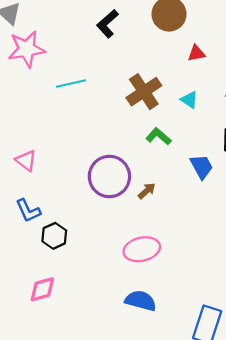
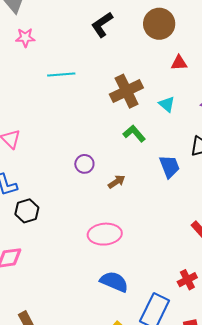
pink star: (27, 49) -> (25, 38), size x0.6
purple circle: (109, 176) -> (84, 164), size x0.5
blue semicircle: (141, 301) -> (114, 282), moved

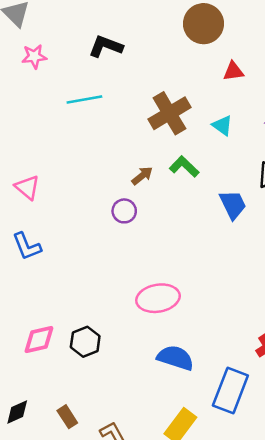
black L-shape: (102, 25) -> (106, 46), moved, turned 60
brown arrow: (117, 182) -> (142, 176), moved
black hexagon: (27, 211) -> (85, 342), moved

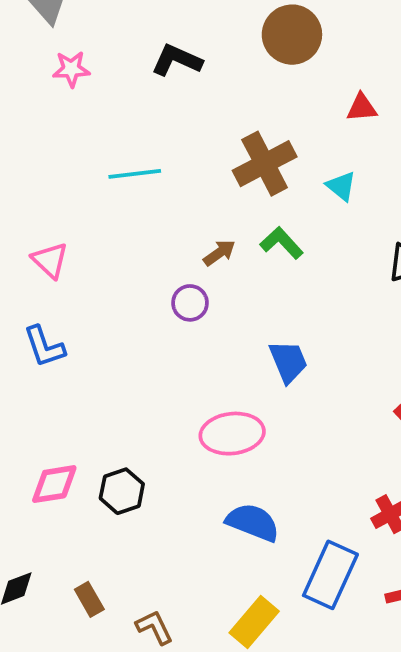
brown circle: (204, 24) -> (292, 35), moved
cyan line: (84, 100) -> (135, 174), moved
blue trapezoid: (233, 205) -> (288, 362), moved

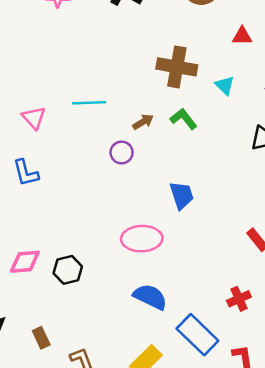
brown cross: (265, 164) -> (177, 67), turned 33
cyan line: (135, 174) -> (89, 103), moved
blue rectangle: (330, 575) -> (197, 335), turned -75

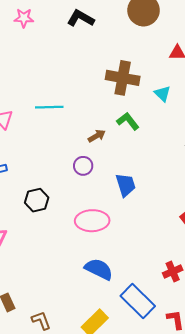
brown arrow: (143, 122) -> (97, 136), moved
purple circle: (122, 152) -> (83, 166), moved
black hexagon: (68, 270) -> (37, 200), moved

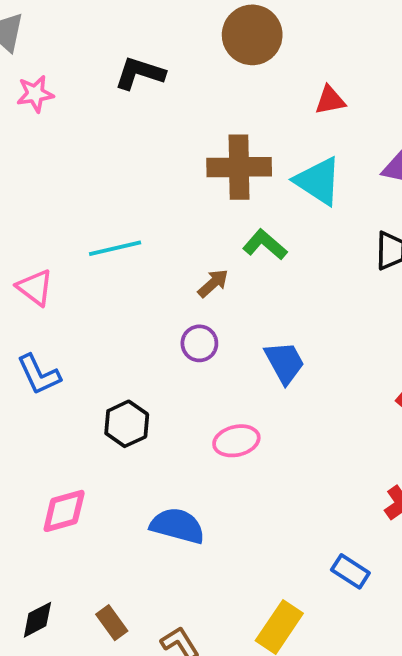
cyan triangle: (162, 94) -> (318, 181), size x1.6
pink ellipse: (92, 221) -> (236, 441), size x0.7
blue semicircle: (99, 269) -> (177, 526), moved
blue rectangle: (138, 301) -> (350, 571), size x0.6

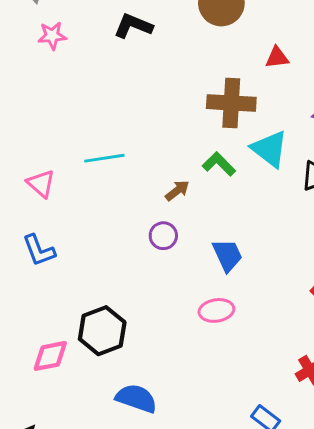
brown cross: (239, 167) -> (231, 103), moved
cyan triangle: (318, 181) -> (270, 149), moved
black hexagon: (127, 424) -> (102, 331), moved, size x1.4
pink ellipse: (236, 441) -> (216, 310), moved
blue semicircle: (177, 526) -> (136, 398), moved

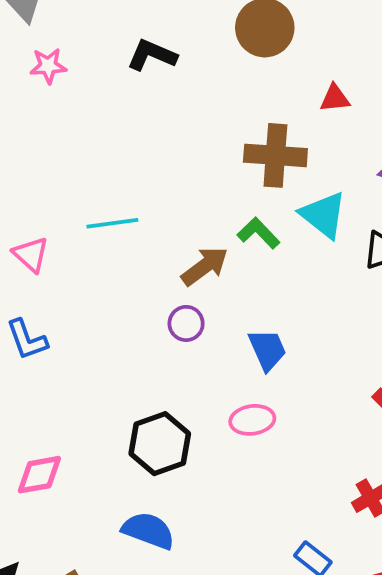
brown arrow: (177, 191) -> (205, 266), size x1.5
black hexagon: (102, 331) -> (160, 444), moved

